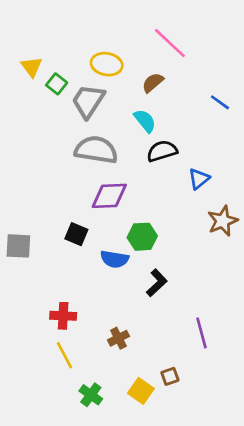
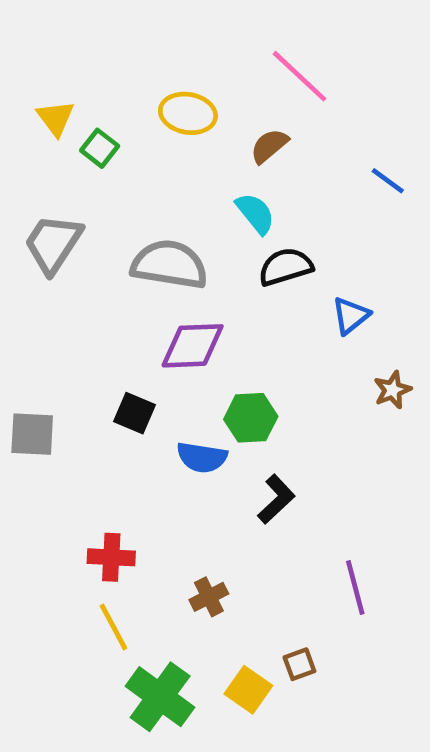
gray trapezoid: (88, 101) -> (53, 244), moved
brown star: (223, 221) -> (392, 390), size x0.7
green cross: (91, 395) -> (160, 697), size x1.6

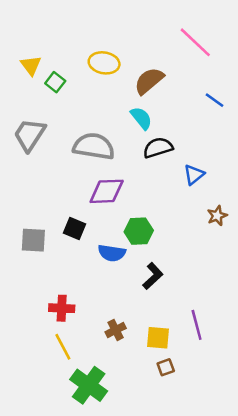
pink line: (299, 76) -> (195, 42), moved
brown semicircle: (269, 146) -> (149, 81), size x1.4
gray square: (32, 434) -> (33, 240), moved
yellow square: (248, 690) -> (158, 338), moved, turned -30

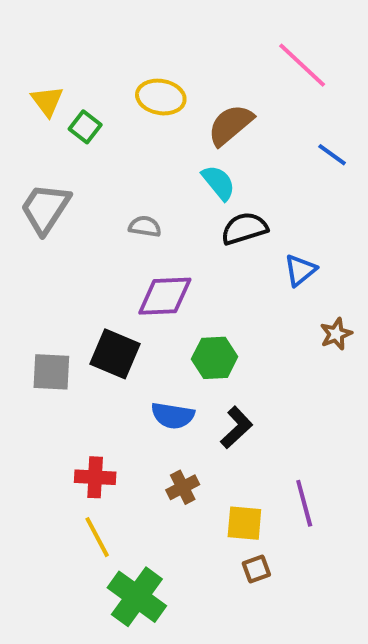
gray semicircle: (94, 146) -> (145, 226), size x0.5
black square: (74, 229) -> (115, 354), size x1.4
blue semicircle: (112, 253) -> (173, 416), moved
brown cross: (116, 330) -> (183, 487), moved

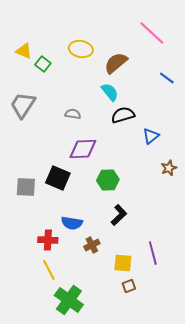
yellow triangle: (47, 101) -> (24, 51), turned -30
blue semicircle: (173, 416) -> (72, 223), moved

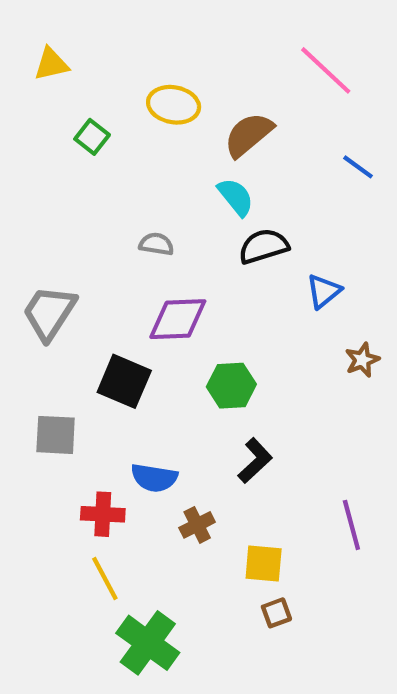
yellow triangle: (24, 51) -> (51, 64), moved, turned -36
gray trapezoid: (23, 105) -> (49, 313), moved
gray square: (26, 187) -> (56, 435), moved
purple line: (153, 253) -> (351, 525), moved

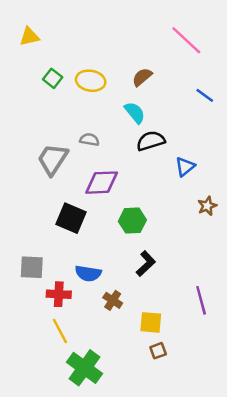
yellow ellipse: (174, 105) -> (91, 81), moved
brown semicircle: (249, 135) -> (142, 77), size x0.7
gray trapezoid: (49, 313) -> (53, 159), moved
gray square: (56, 435) -> (32, 267), moved
brown cross: (197, 525) -> (113, 300), turned -30

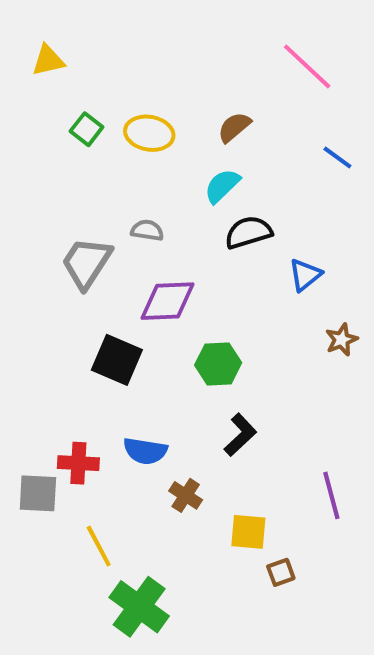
cyan semicircle: (135, 113) -> (222, 186), turned -95
gray square: (32, 267) -> (38, 493), moved
red cross: (59, 294) -> (78, 463), moved
brown square: (158, 351) -> (281, 572), moved

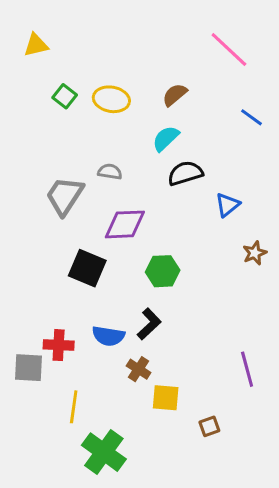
black L-shape: (240, 435) -> (149, 324), moved
yellow square: (248, 532) -> (166, 398), moved
yellow line: (99, 546) -> (74, 407), turned 36

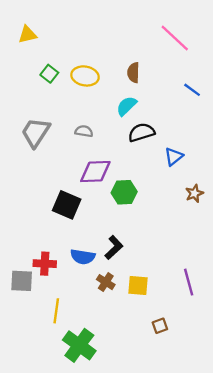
brown semicircle: (175, 95) -> (133, 73), turned -48
gray trapezoid: (65, 196) -> (36, 132), moved
green hexagon: (163, 271) -> (124, 192), moved
yellow square: (166, 398) -> (138, 286), moved

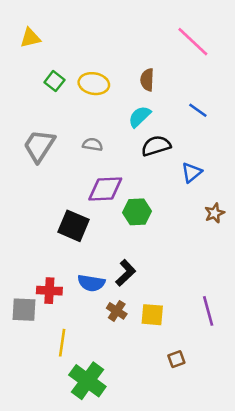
blue line: (192, 90) -> (198, 110), moved

